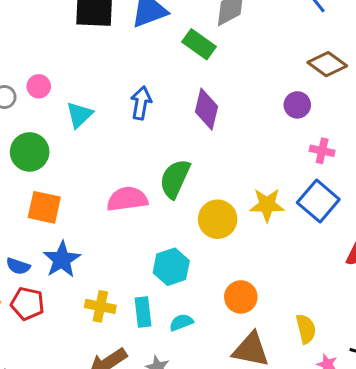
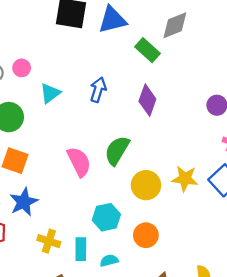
pink semicircle: (127, 199) -> (79, 162), turned 64
orange circle: (241, 297) -> (146, 235), moved

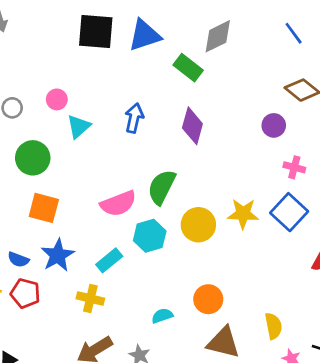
pink circle: (22, 68) -> (57, 99), moved
pink semicircle: (79, 162) -> (118, 203), turned 100
cyan hexagon: (106, 217) -> (150, 236), moved
orange circle: (146, 235) -> (208, 299), moved
cyan rectangle: (81, 249) -> (109, 260), moved, turned 55

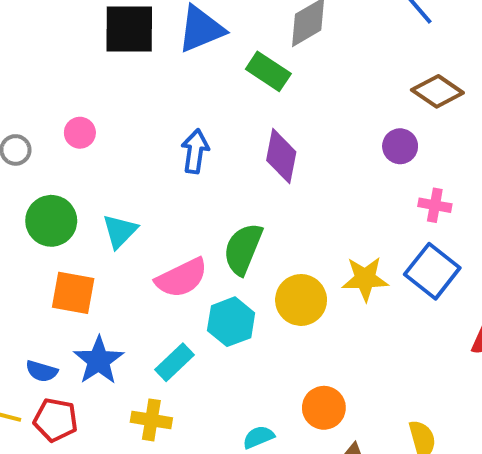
cyan triangle: (79, 126) -> (120, 231), moved

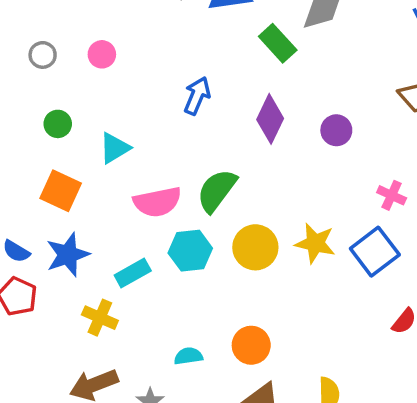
purple circle: (400, 146) -> (336, 130), moved
green circle: (51, 221) -> (58, 124), size x0.6

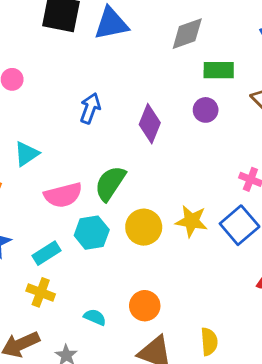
green rectangle: (278, 43) -> (219, 70), moved, turned -44
purple circle: (336, 130) -> (206, 110), moved
yellow cross: (100, 318) -> (41, 292), moved
cyan semicircle: (188, 356) -> (95, 317), turned 35

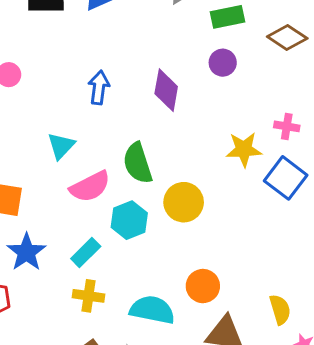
cyan triangle: (26, 154) -> (61, 146), moved
green semicircle: (110, 183) -> (138, 163), turned -39
yellow star: (191, 221) -> (244, 149), moved
cyan semicircle: (95, 317) -> (152, 310), size x1.8

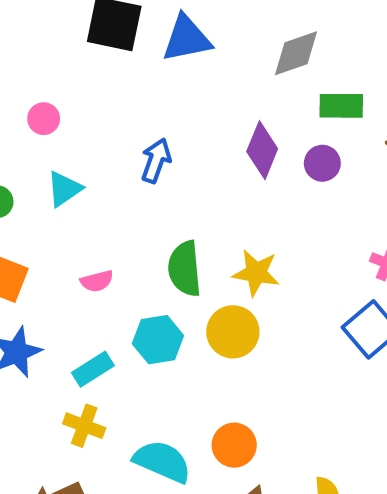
purple diamond: (166, 90) -> (262, 150), moved
cyan triangle: (61, 146) -> (64, 189), moved
yellow star: (244, 149) -> (256, 273), moved
pink semicircle: (90, 187) -> (97, 281), moved, size x0.6

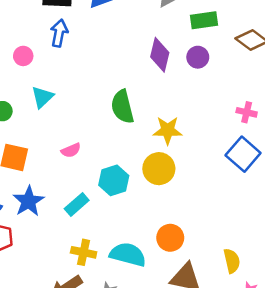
blue arrow: (156, 160) -> (59, 33), moved
green semicircle: (185, 269) -> (122, 107), moved
yellow cross: (84, 426) -> (84, 252), moved

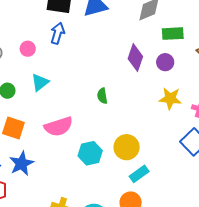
green semicircle: (122, 107) -> (102, 96), size x0.6
yellow star: (168, 130) -> (170, 98), moved
pink semicircle: (71, 150) -> (59, 126), size x1.8
cyan rectangle: (77, 205) -> (139, 174), moved

